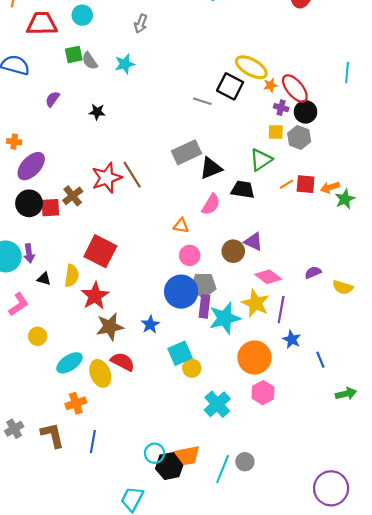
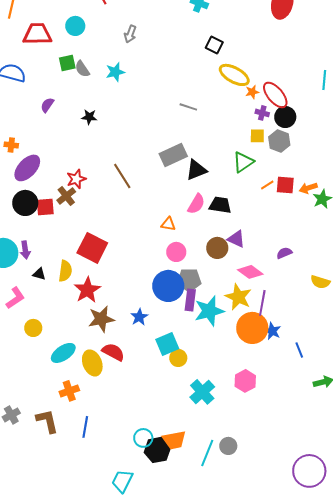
black square: (230, 86) -> (214, 45), moved, size x0.7
red star: (107, 178) -> (76, 179), moved, size x0.7
black trapezoid: (243, 190) -> (220, 205), moved
purple semicircle: (313, 272) -> (284, 253), moved
orange circle: (254, 358) -> (252, 328), moved

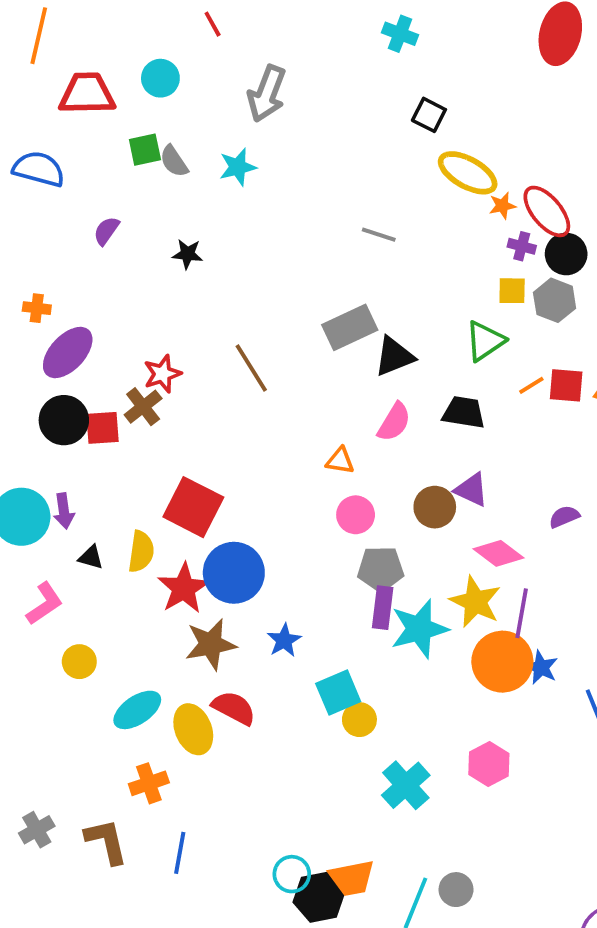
gray arrow: (130, 34) -> (267, 94), size x1.6
black trapezoid: (220, 205) -> (464, 412), moved
blue circle: (168, 286) -> (234, 573), moved

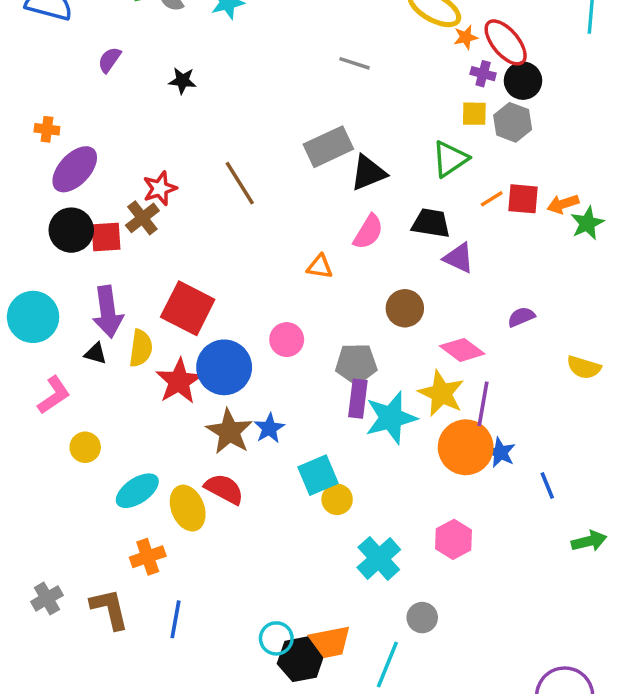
purple triangle: (471, 490) -> (459, 258), moved
purple arrow: (64, 511) -> (108, 312), moved, size x1.6
pink circle: (356, 515) -> (287, 340), moved
brown star: (211, 644) -> (229, 432), moved, turned -30
gray circle: (456, 890) -> (422, 618), moved

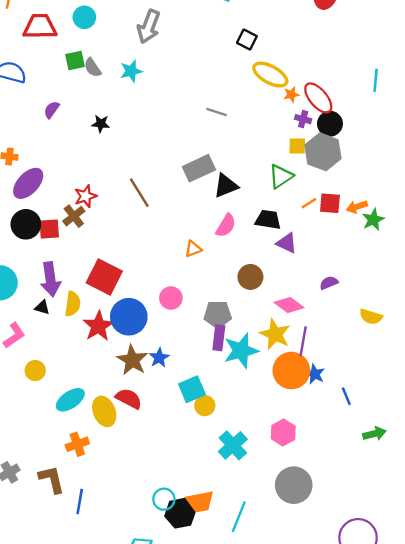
gray hexagon: (513, 122) -> (323, 152), size x1.4
orange triangle: (320, 267) -> (193, 249), turned -30
gray circle: (422, 618) -> (294, 485), moved, size x1.8
blue line: (175, 619) -> (80, 502), moved

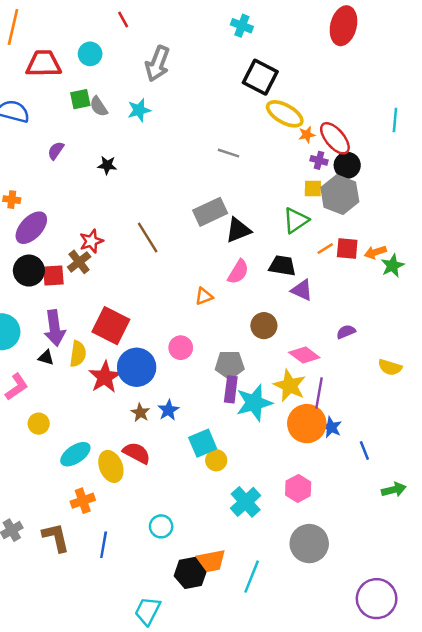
black square: (247, 39) -> (260, 77), size x1.6
brown star: (132, 360) -> (140, 413), size x0.6
cyan circle: (164, 499) -> (161, 526), moved
blue line: (80, 502) -> (104, 545), moved

